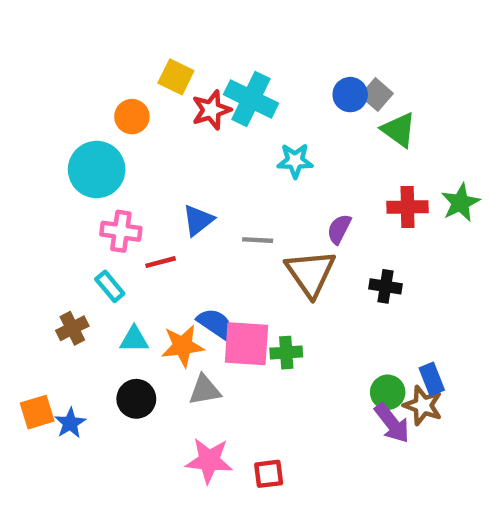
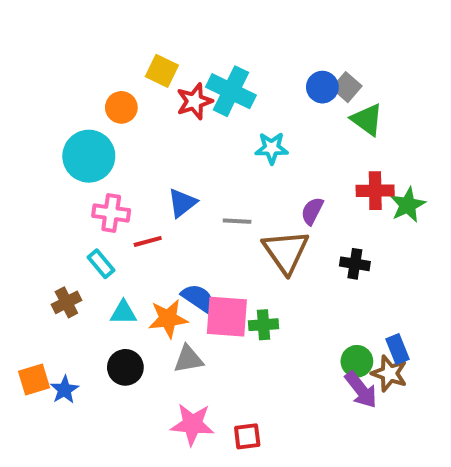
green star: (460, 203) -> (408, 205), moved

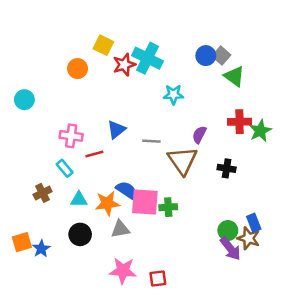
cyan circle: (89, 156) -> (24, 100), moved, size x0.6

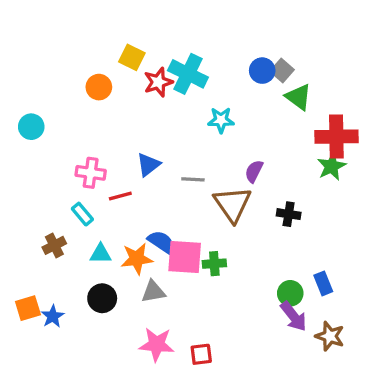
red cross: (240, 122) -> (336, 137), moved, size x1.4
brown star: (249, 238) -> (330, 336), moved

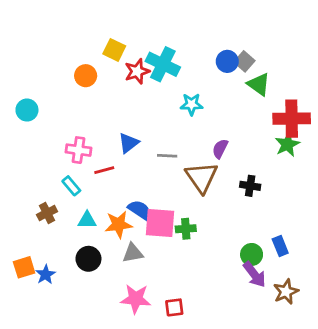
brown star: (330, 336) -> (286, 292), turned 30

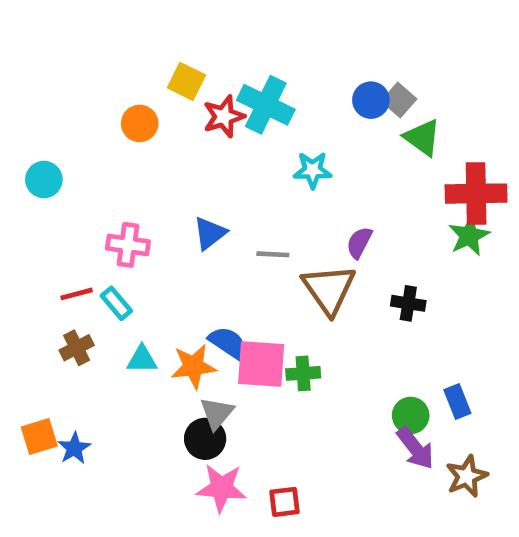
red line: (104, 170) -> (77, 294), moved
gray triangle: (133, 253) -> (217, 413), turned -40
black circle: (88, 259) -> (205, 439), moved

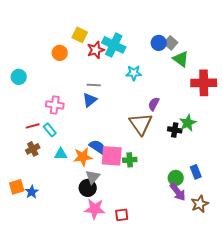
green star: (469, 236) -> (188, 123), moved
gray line: (273, 254) -> (94, 85), moved

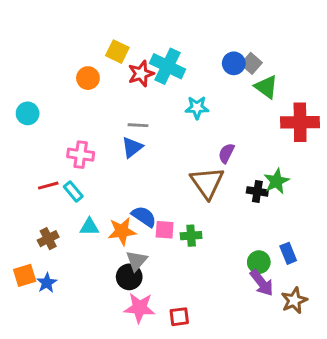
brown cross: (33, 149) -> (48, 239), moved
pink square: (112, 156) -> (165, 230), size x0.6

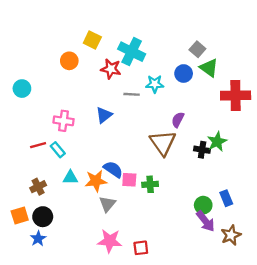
blue circle: (234, 63) -> (184, 74), moved
red star: (141, 74) -> (111, 69), moved, turned 30
gray line: (138, 125) -> (132, 94), moved
black circle: (129, 277) -> (43, 217), moved
blue star: (47, 283) -> (38, 239), moved

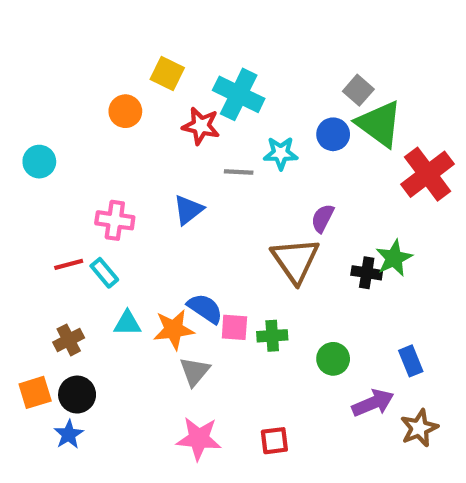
green triangle: (209, 68) -> (379, 124), size x1.4
red cross: (236, 95) -> (428, 174), turned -36
green circle: (203, 205) -> (333, 359), moved
purple arrow: (206, 221) -> (373, 403), turned -75
red square: (141, 248) -> (274, 441), moved

